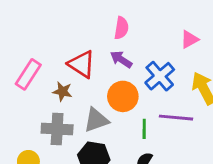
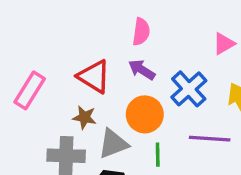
brown star: (62, 91) -> (84, 117), moved
green line: (144, 129) -> (158, 155), moved

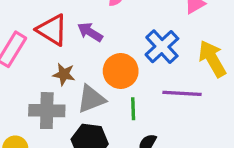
purple arrow: (142, 70) -> (90, 32), moved
red triangle: (94, 77) -> (52, 30), moved

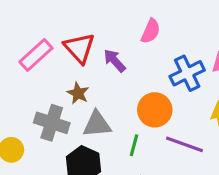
blue cross: (162, 47) -> (187, 73), moved
orange circle: (121, 71) -> (155, 110), moved

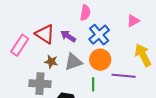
blue cross: (187, 73) -> (99, 35), moved
gray triangle: (97, 124) -> (73, 62), moved

